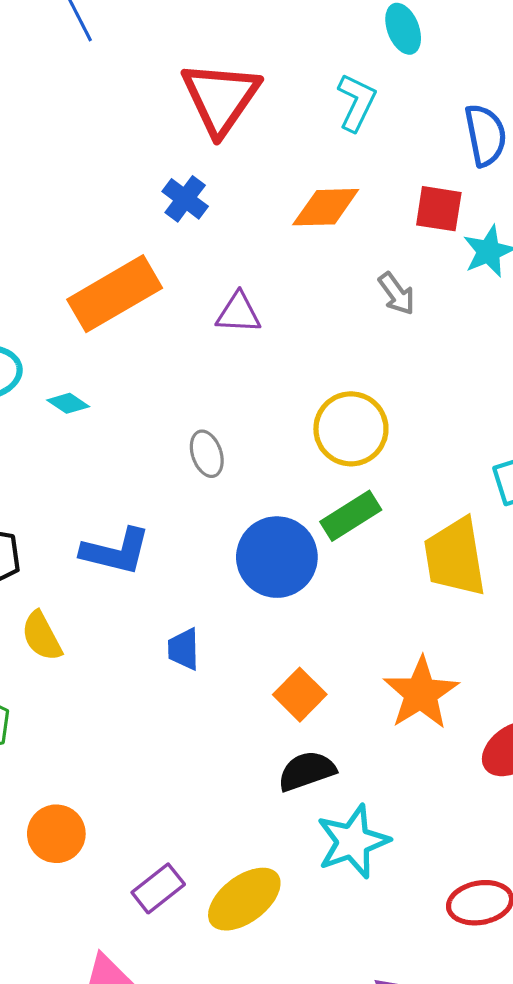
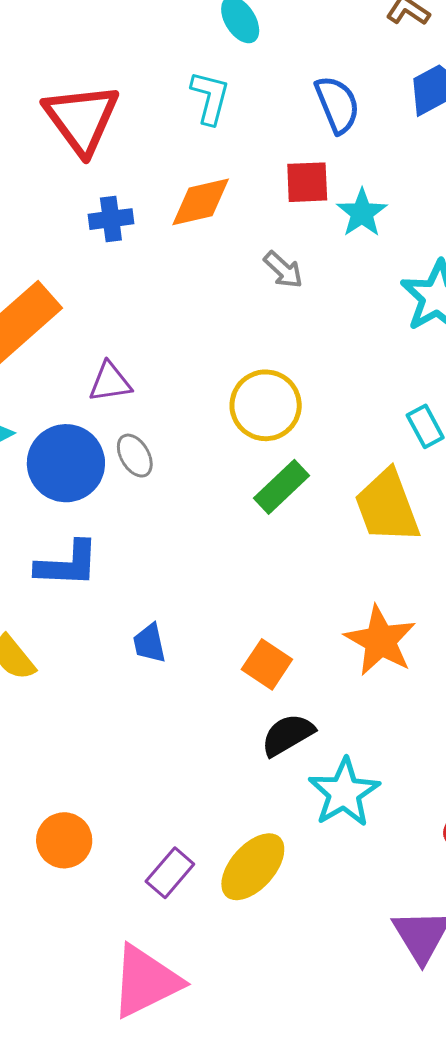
blue cross: (185, 199) -> (111, 219), moved, turned -33
purple triangle: (238, 313) -> (110, 382), moved
blue circle: (277, 557) -> (66, 463), moved

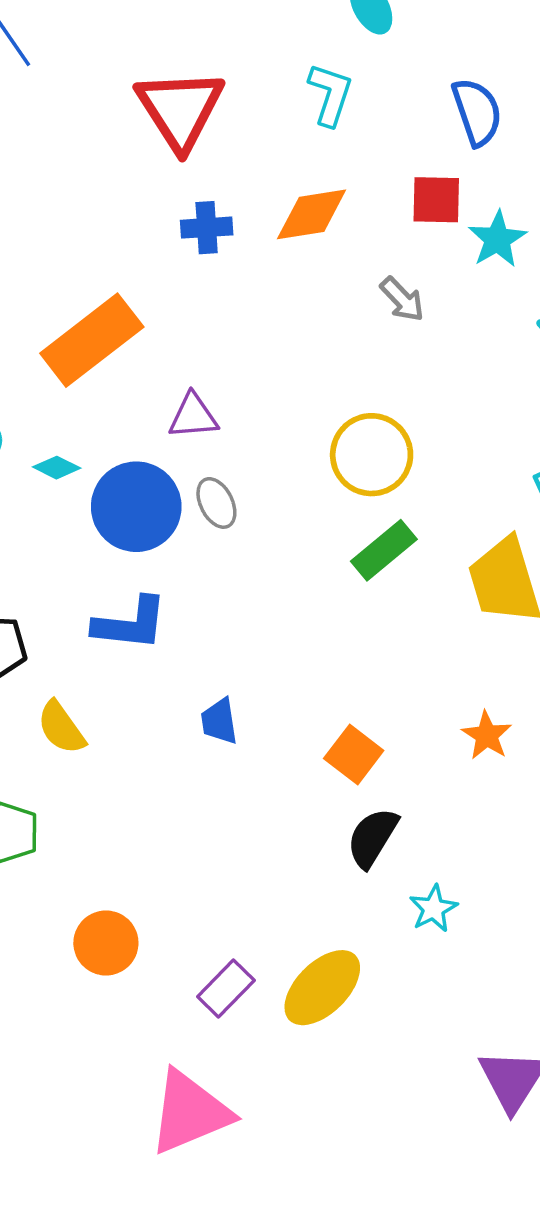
orange star: (380, 641) -> (487, 735), size x0.6
black semicircle: (288, 735) -> (372, 838), turned -32
cyan star: (344, 793) -> (433, 909), size x0.6

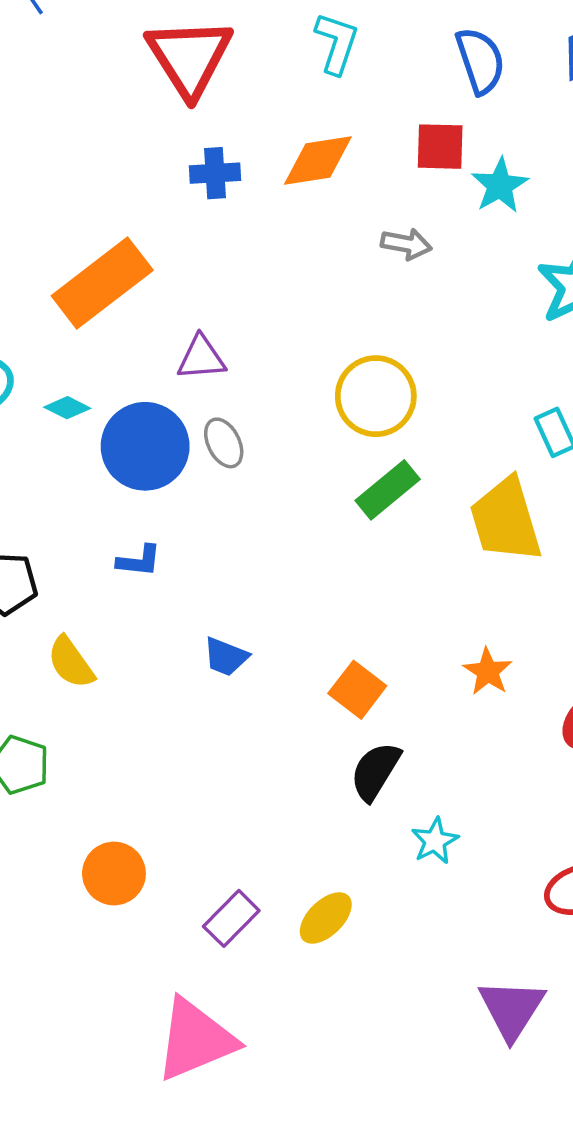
gray arrow: (402, 299) -> (406, 244), turned -36
blue L-shape: (130, 624) -> (139, 561), size x0.6
blue trapezoid: (219, 721) -> (226, 657), turned -60
yellow ellipse: (322, 988) -> (326, 918), size x0.7

